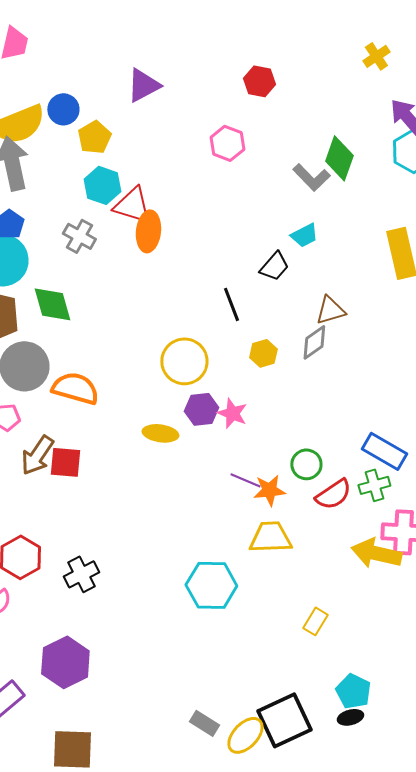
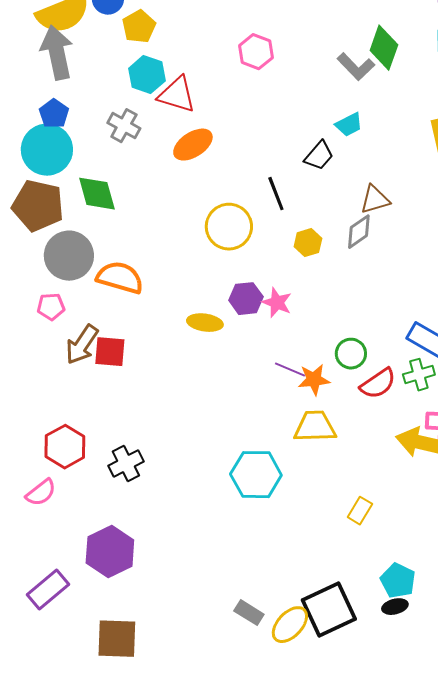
pink hexagon: (227, 143) -> (256, 52), moved
orange ellipse: (148, 231) -> (193, 145), moved, turned 51
yellow circle: (184, 361) -> (229, 227), moved

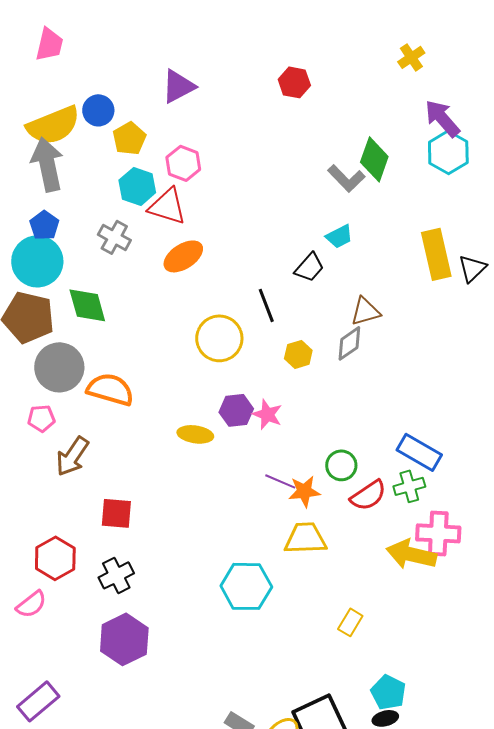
pink hexagon: (256, 52) -> (183, 163), moved
red square: (110, 352) -> (116, 513), moved
purple hexagon: (110, 552) -> (124, 639), moved

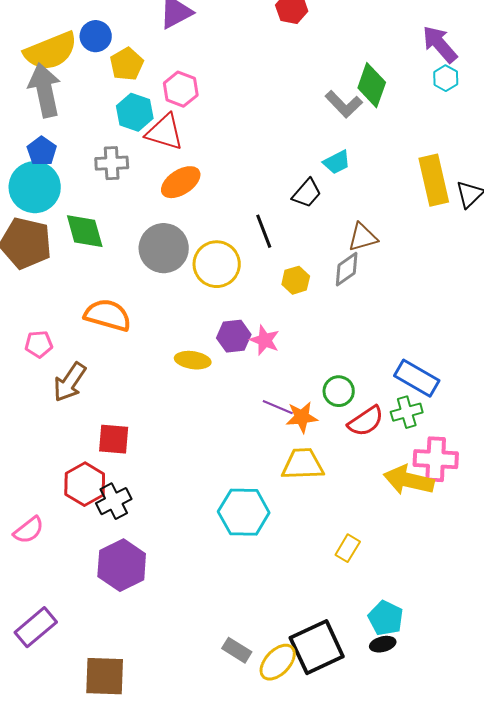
cyan hexagon: (448, 152) -> (446, 78), size x0.6
gray cross: (114, 237) -> (112, 163), turned -32
gray circle: (59, 367) -> (164, 248), moved
red hexagon: (55, 558) -> (85, 484), moved

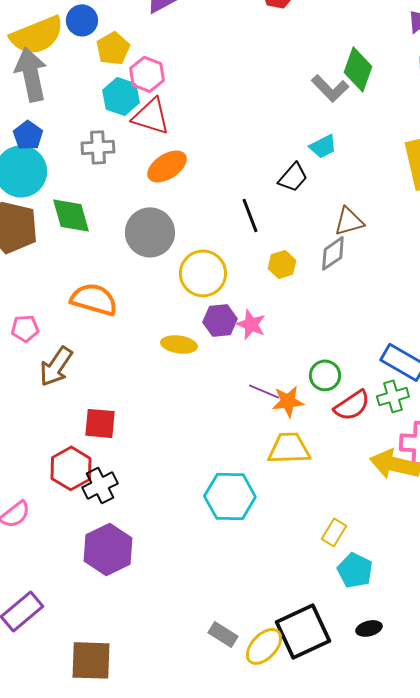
pink hexagon: (181, 89) -> (147, 74), moved
yellow circle: (217, 264) -> (203, 273), moved
cyan pentagon: (386, 618) -> (355, 570), moved

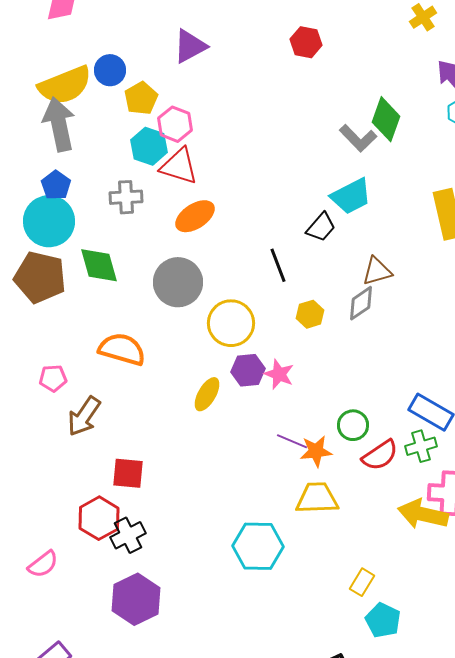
cyan trapezoid: (323, 146) -> (351, 196), size x1.5
yellow ellipse: (179, 344) -> (207, 394), turned -68

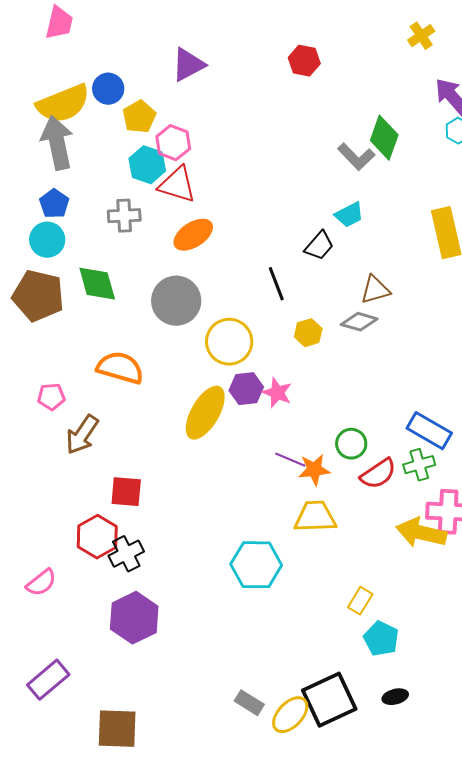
cyan trapezoid: (351, 196) -> (349, 215), size x0.7
cyan circle: (49, 221) -> (47, 240), size x0.7
gray diamond: (361, 303) -> (359, 322), turned 51
yellow ellipse: (207, 394) -> (205, 413), size x1.6

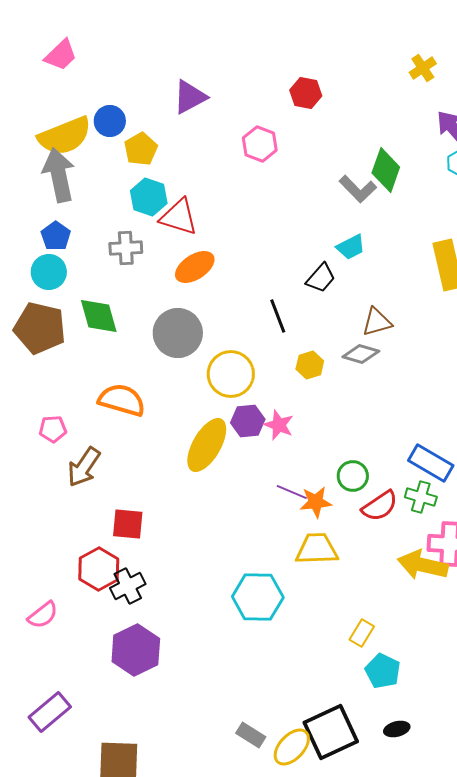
pink trapezoid: (59, 23) -> (61, 55), turned 33
pink hexagon: (173, 143) -> (260, 144), moved
green cross: (419, 465) -> (421, 497), turned 32

